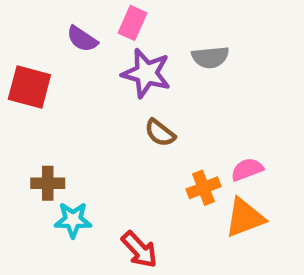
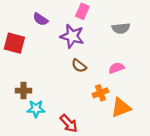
pink rectangle: (132, 23) -> (82, 11), moved
gray semicircle: (210, 57) -> (121, 28), moved
pink semicircle: (247, 169) -> (116, 68), moved

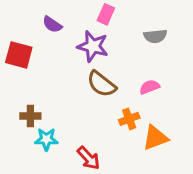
brown semicircle: (79, 66) -> (102, 84), size x1.5

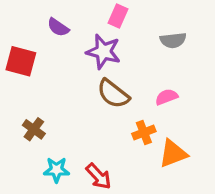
brown cross: (30, 116) -> (34, 129), turned 36
cyan star: (46, 139) -> (56, 170), moved

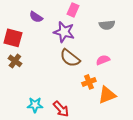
brown cross: (34, 129) -> (15, 61), moved

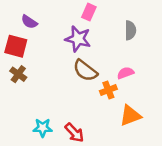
purple semicircle: (36, 17) -> (29, 22), moved
gray semicircle: (107, 25) -> (130, 30), turned -84
orange cross: (89, 82) -> (108, 90), moved

